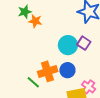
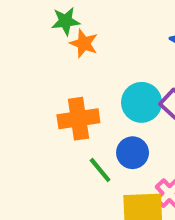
orange cross: (48, 71) -> (78, 119), moved
green line: (33, 82) -> (100, 170), moved

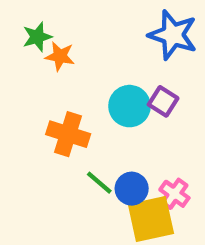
orange cross: (78, 119) -> (68, 134), turned 36
blue circle: (133, 153) -> (132, 189), moved

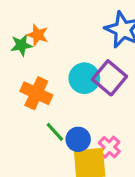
green star: (37, 37) -> (21, 45), moved
purple square: (163, 101) -> (110, 78), size x1.5

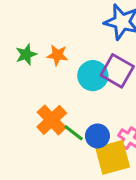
orange star: (38, 35) -> (57, 55), moved
orange cross: (36, 93) -> (52, 120), moved, turned 32

